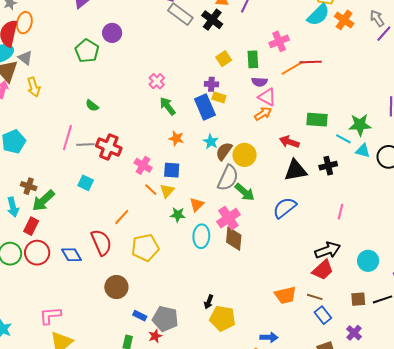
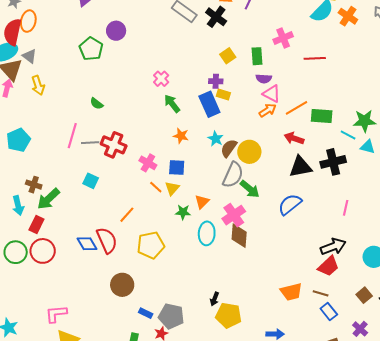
orange line: (292, 68) -> (296, 108), moved
black cross: (328, 166) -> (333, 162), size x1.4
blue diamond: (72, 255) -> (87, 244), moved
brown square: (358, 299) -> (364, 295), turned -35

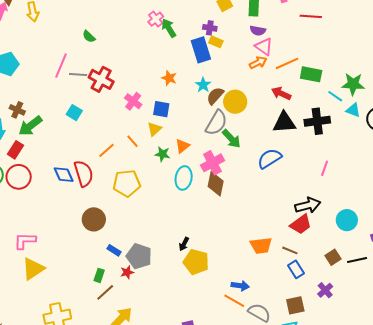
green arrow: (172, 104) -> (169, 28), moved
orange line: (156, 187) -> (132, 141), moved

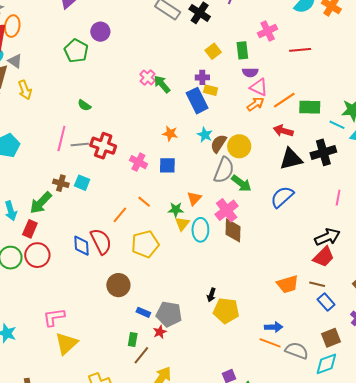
brown cross: (17, 110) -> (61, 183), moved
yellow triangle: (154, 129) -> (182, 224), moved
blue diamond: (64, 175) -> (81, 246), turned 30

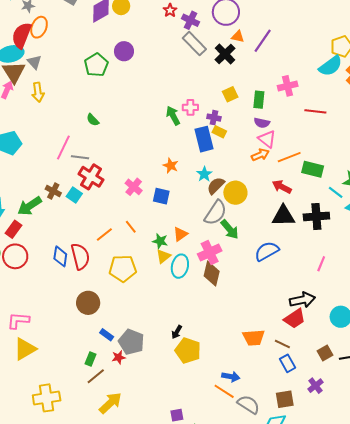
pink cross: (148, 77) -> (190, 107), moved, turned 35
red cross: (103, 146) -> (91, 177), moved

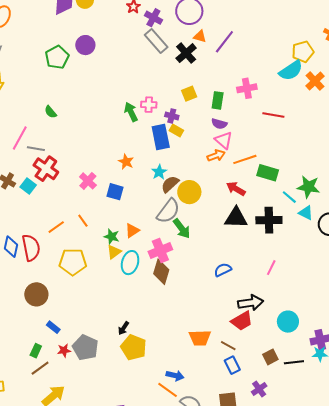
blue semicircle: (267, 251) -> (223, 270), moved, size x0.7
gray pentagon: (131, 342) -> (85, 348), moved

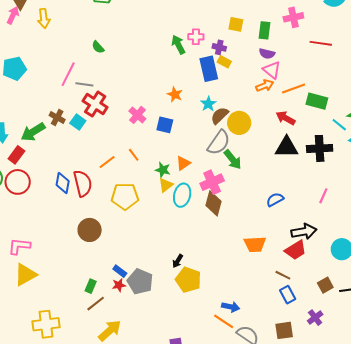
yellow square: (189, 94) -> (236, 24), turned 35
blue rectangle: (53, 327) -> (120, 271), moved
orange trapezoid: (200, 338) -> (255, 244), moved

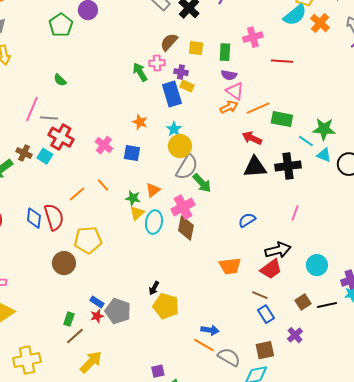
brown semicircle: (220, 116) -> (169, 42), moved
yellow circle: (239, 123) -> (180, 146), moved
yellow pentagon: (125, 196) -> (88, 240), moved

